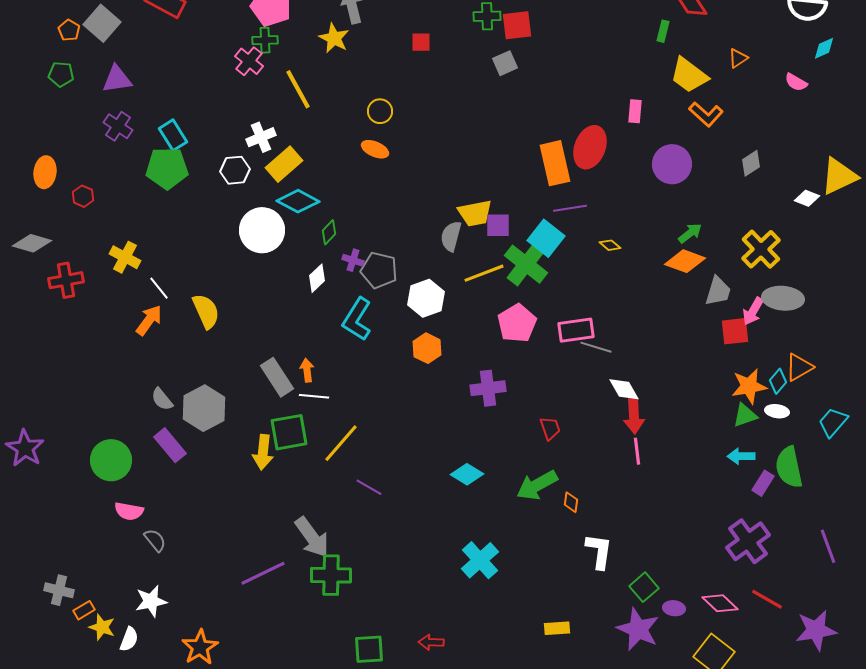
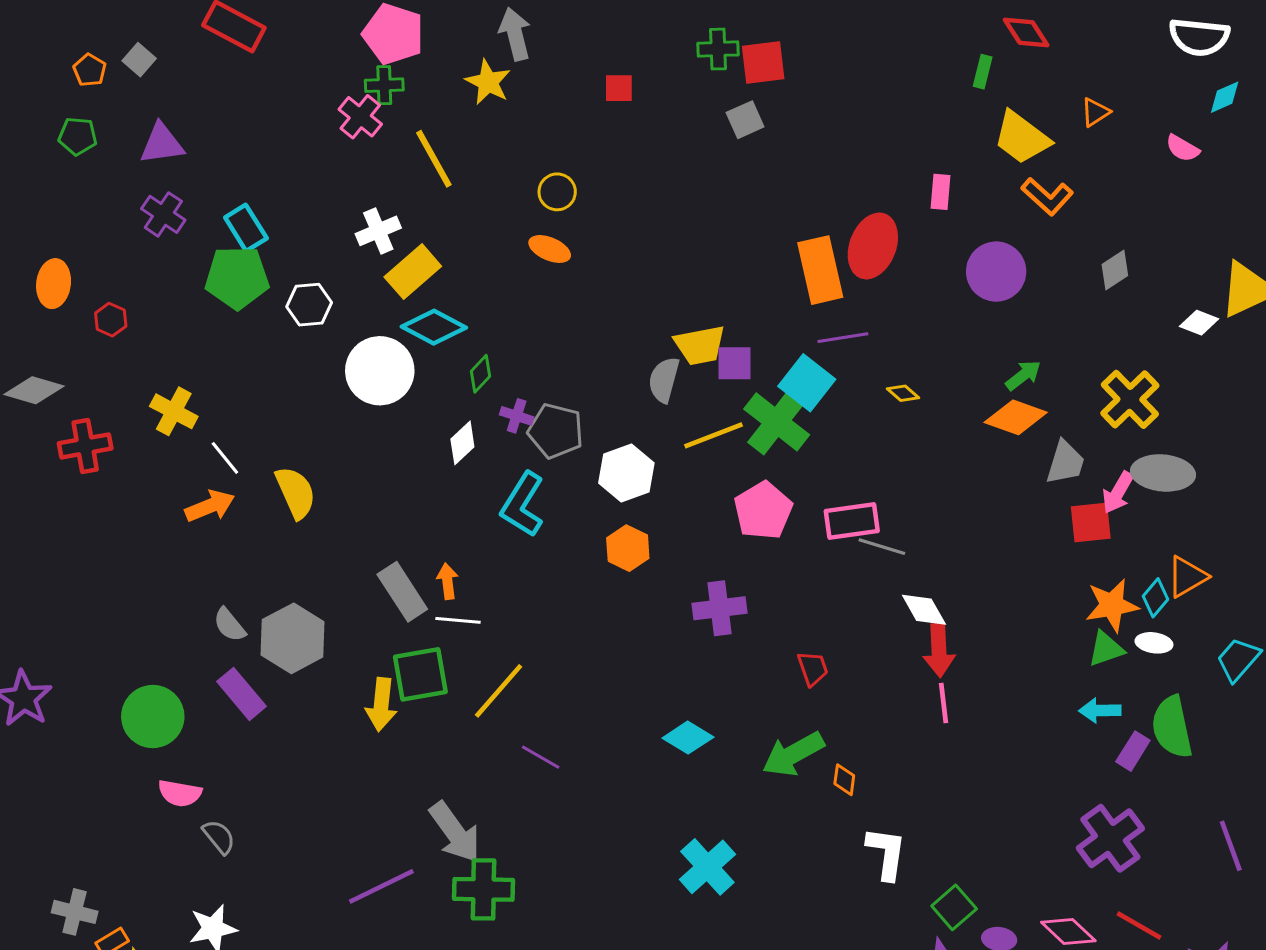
gray square: (102, 23) -> (139, 60), size x0.6
white hexagon: (235, 170) -> (309, 305), moved
orange arrow: (149, 320) -> (210, 506), turned 32

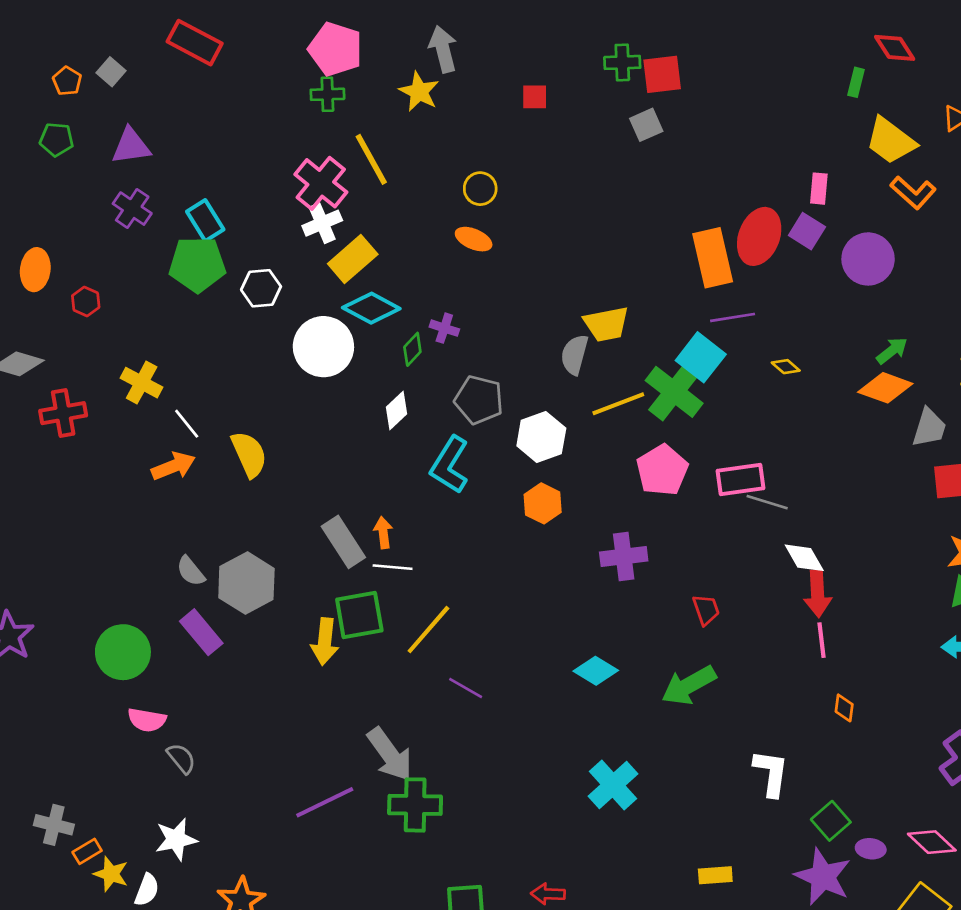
pink cross: (360, 117) -> (321, 183), moved, size x1.4
purple square: (735, 363) -> (807, 231), moved, turned 32
purple cross: (517, 416) -> (444, 328), moved
orange diamond: (844, 780) -> (844, 708), moved

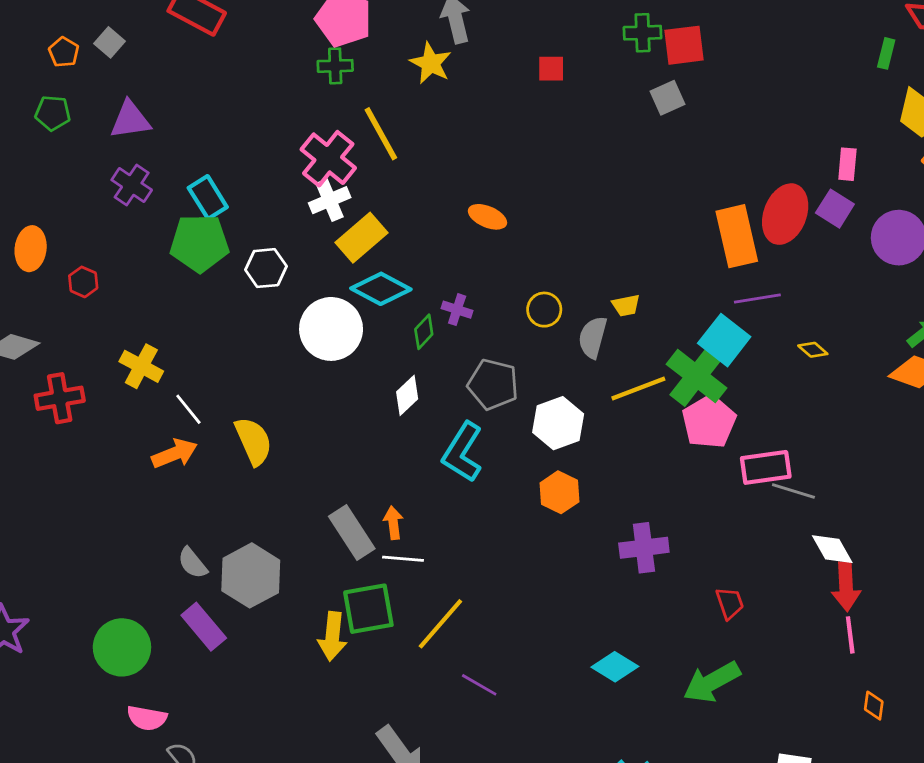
yellow circle: (480, 189) -> (544, 310), moved
yellow trapezoid: (606, 324) -> (626, 305), size x0.6
pink pentagon: (662, 470) -> (709, 422), moved

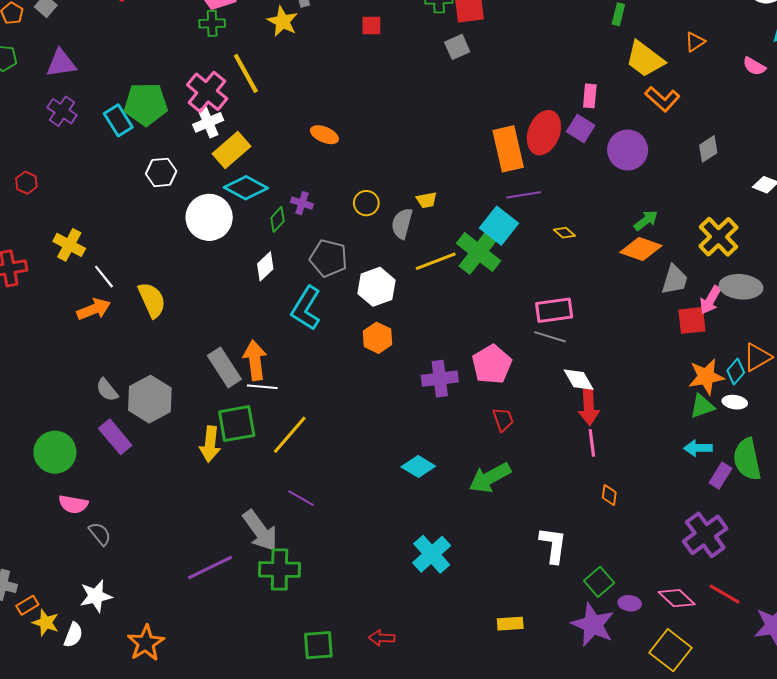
green pentagon: (199, 243) -> (146, 104), moved
pink pentagon: (709, 422) -> (492, 364), moved
pink rectangle: (766, 467) -> (554, 310), moved
orange arrow: (393, 523) -> (255, 360), size x1.6
purple line: (479, 685) -> (301, 498), moved

